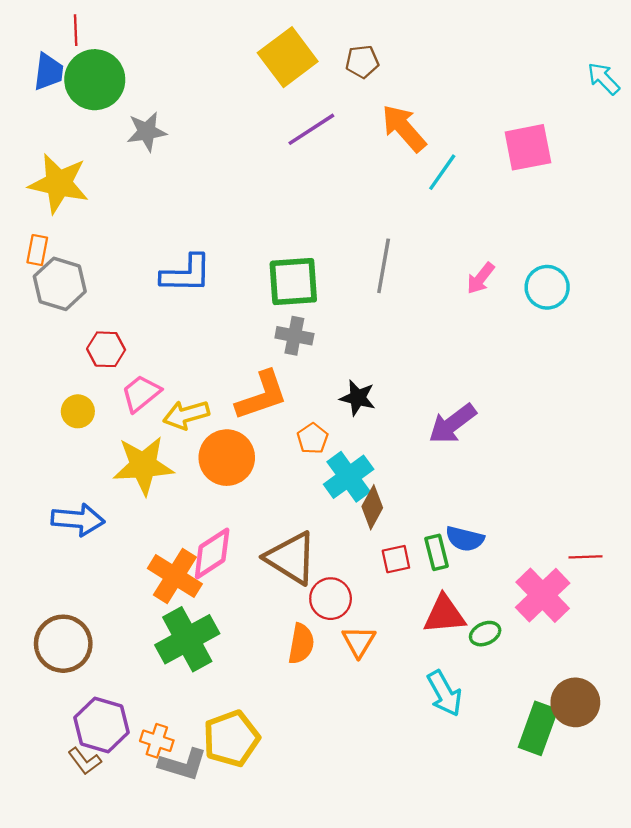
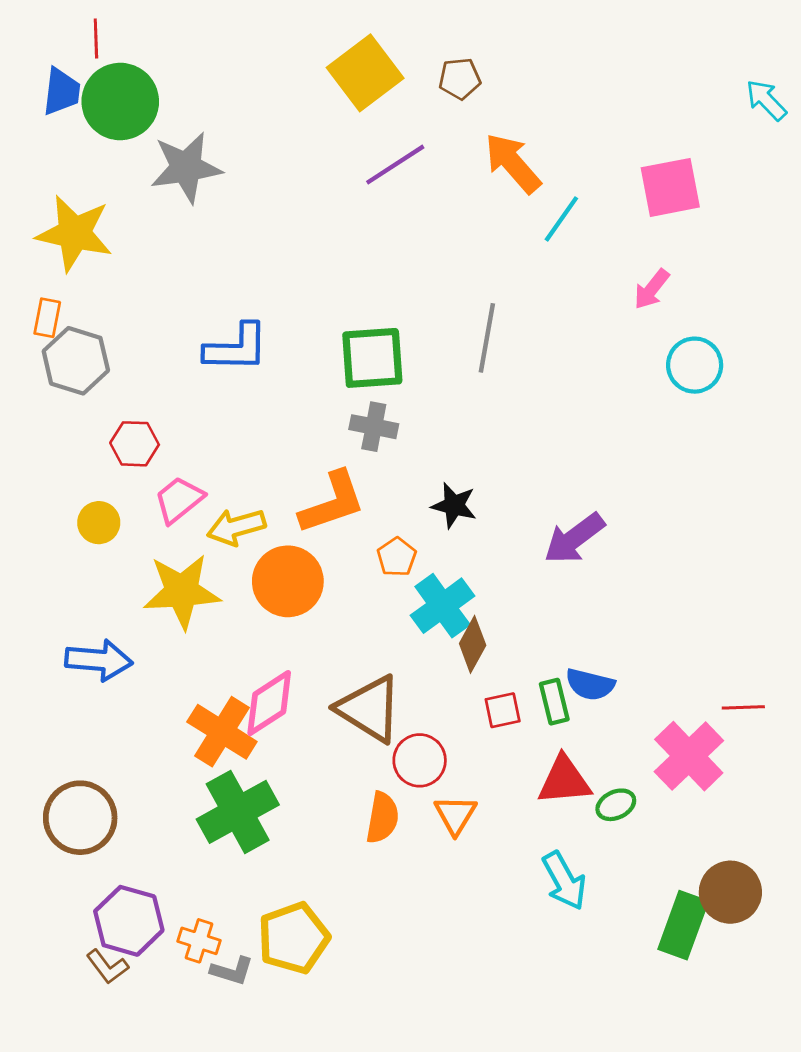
gray star: (147, 132) -> (186, 167), size x1.4
pink arrow: (481, 278) -> (652, 289), moved
gray L-shape: (183, 764) -> (232, 971), size x0.7

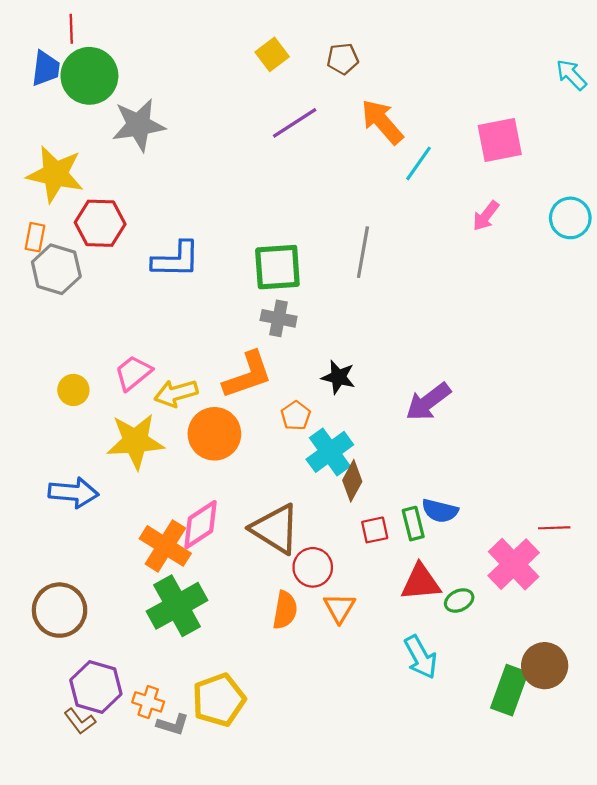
yellow square: (365, 73) -> (272, 54), size x0.6
cyan circle: (695, 365) -> (570, 218), moved
red hexagon: (135, 444) -> (100, 223), moved, size x1.4

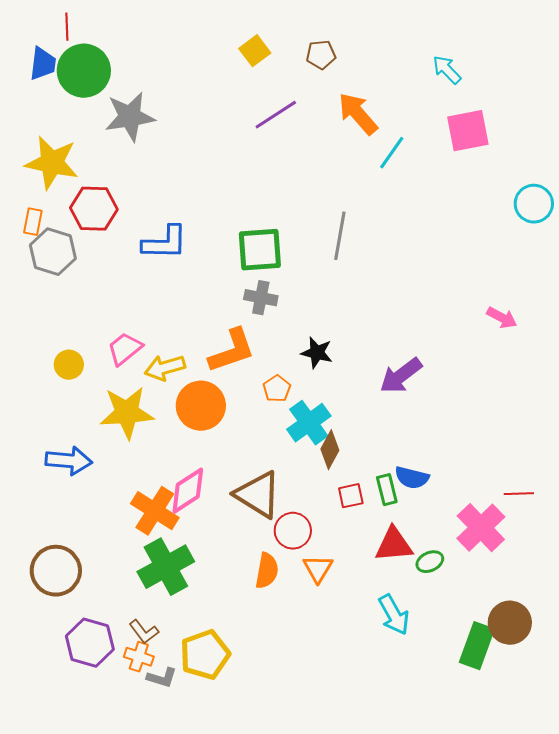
cyan arrow: (571, 75) -> (447, 70), moved
pink arrow: (486, 216) -> (502, 318), moved, turned -100
brown L-shape: (80, 721) -> (144, 632), moved

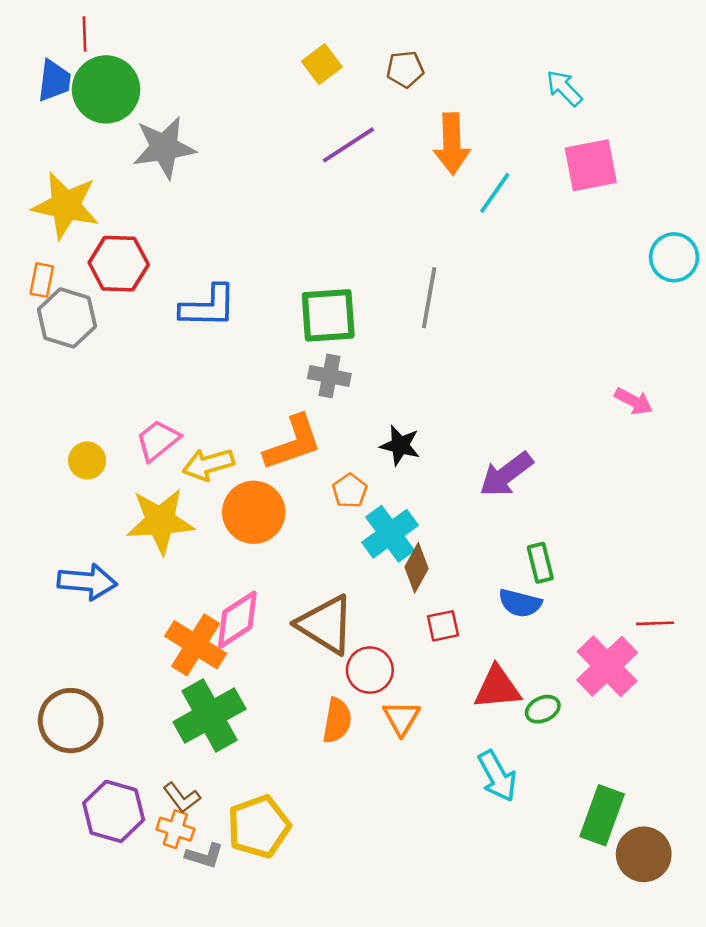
orange arrow: (358, 114) -> (452, 144), turned -141
green rectangle: (387, 490) -> (540, 563), moved
brown circle: (510, 623) -> (644, 854), moved

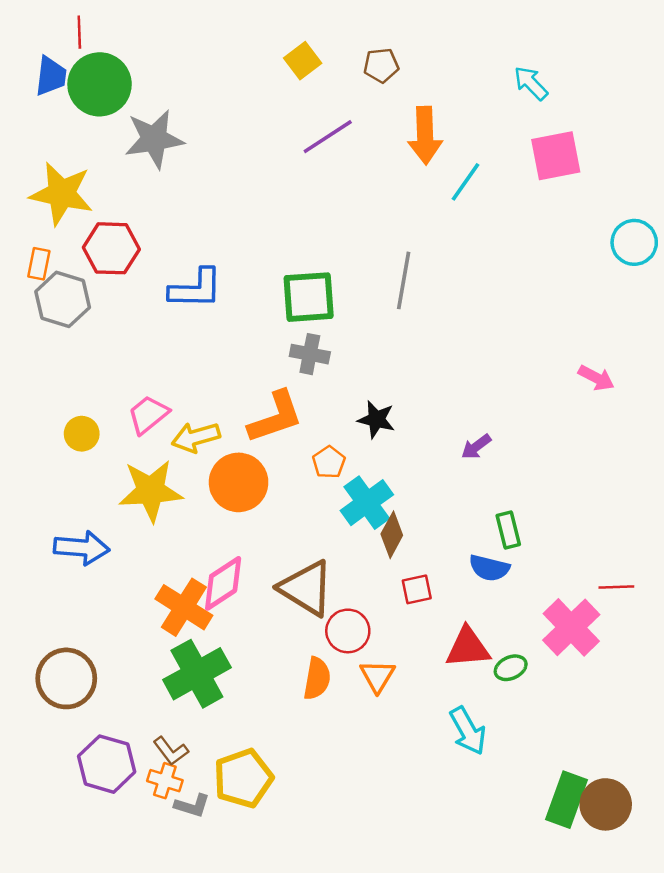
purple arrow: (506, 474) -> (476, 447), size x0.6
green rectangle: (602, 815) -> (566, 800), moved

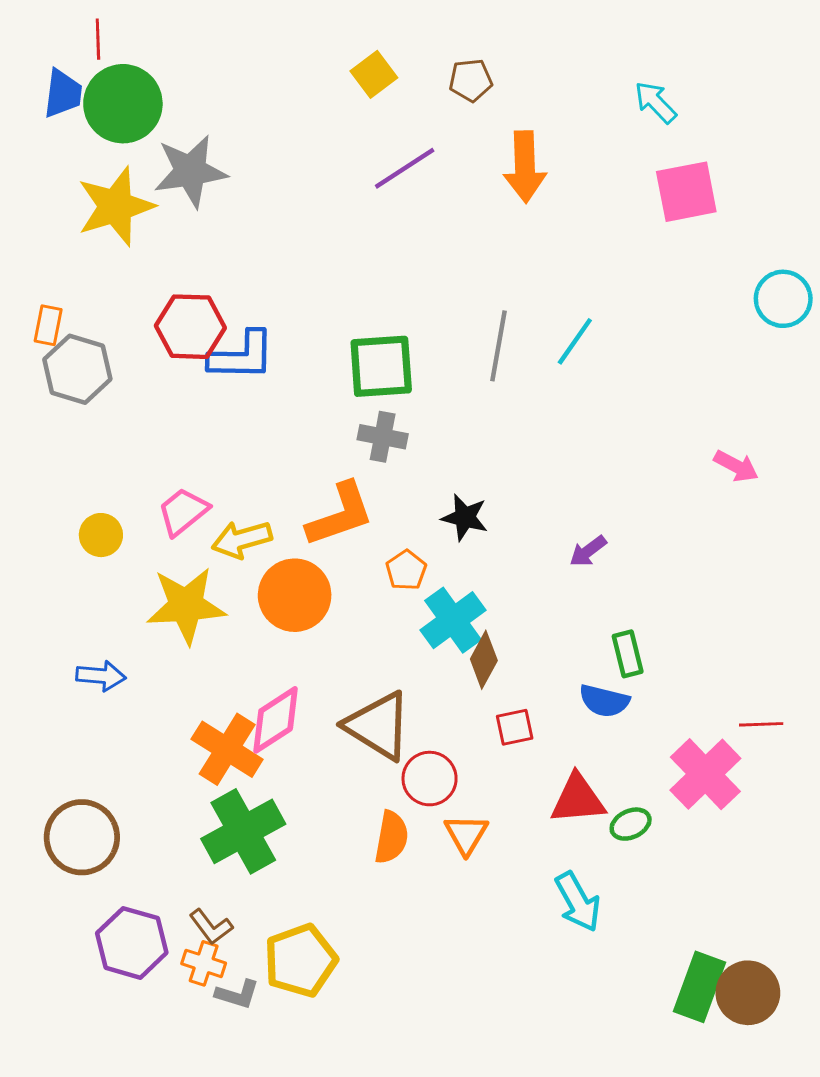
cyan line: (465, 182) -> (575, 341), moved
yellow star: (61, 194) -> (116, 206), moved, turned -30
red hexagon: (111, 248) -> (190, 327), moved
blue arrow: (82, 548) -> (101, 676), size x0.7

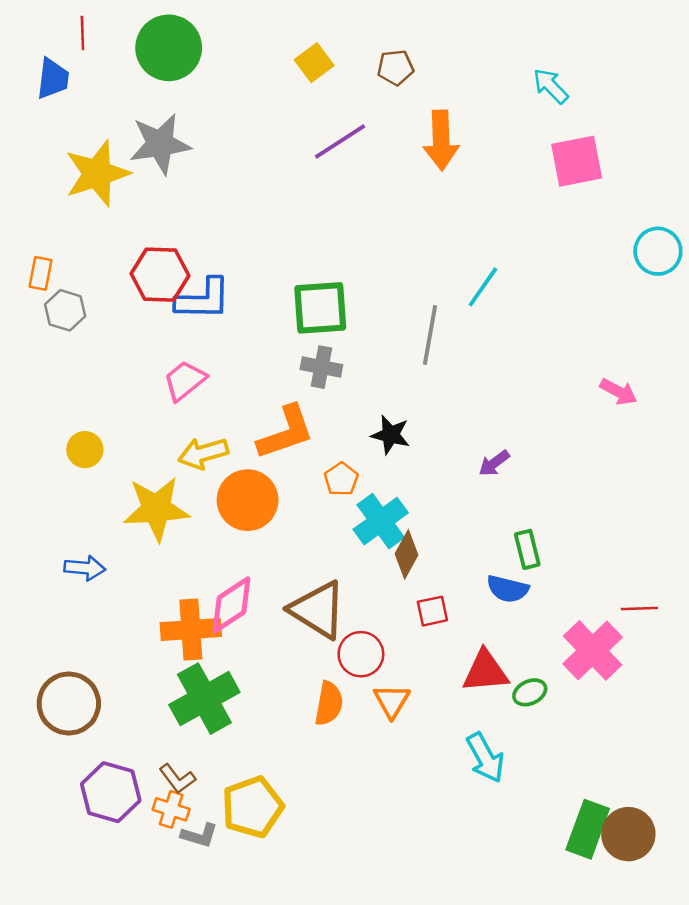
green circle: (123, 104) -> (169, 48), moved
gray line: (499, 346) -> (430, 335), moved
gray hexagon: (77, 369) -> (65, 310), size x0.7
pink trapezoid: (183, 512) -> (185, 381), moved
orange cross: (227, 749) -> (191, 630), turned -36

